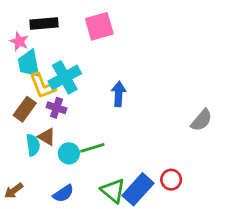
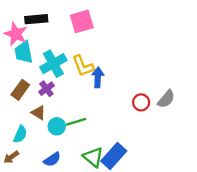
pink star: (19, 41) -> (16, 34), size x1.5
yellow L-shape: (43, 86) -> (83, 66), moved
purple cross: (56, 108) -> (46, 89), turned 35
cyan semicircle: (33, 145) -> (20, 134), moved, turned 30
red circle: (171, 180) -> (141, 102), moved

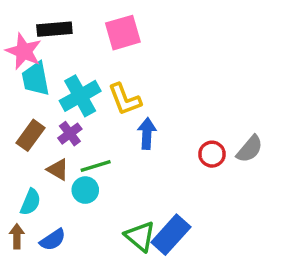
blue arrow: (98, 77) -> (147, 134), moved
green line: (76, 122) -> (96, 166), moved
brown arrow: (11, 157) -> (17, 236), turned 126
blue semicircle: (52, 159) -> (53, 240), moved

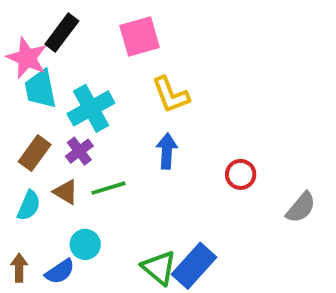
black rectangle: (54, 29) -> (62, 33), turned -48
yellow L-shape: (125, 99) -> (171, 95), moved
gray semicircle: (250, 149) -> (301, 207), moved
cyan circle: (85, 190) -> (85, 244), moved
cyan semicircle: (30, 202) -> (29, 206), moved

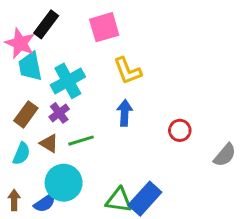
cyan circle: (85, 244) -> (64, 183), size x1.6
green triangle: (159, 268) -> (119, 200), turned -32

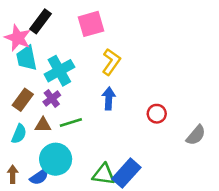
yellow L-shape: (127, 71) -> (111, 62), turned -124
brown triangle: (49, 143) -> (43, 125), turned -30

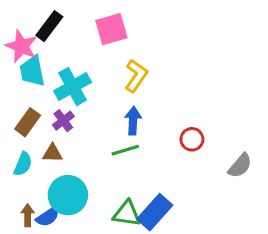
green line: (71, 123) -> (125, 150), moved
brown arrow: (13, 174) -> (28, 215), moved

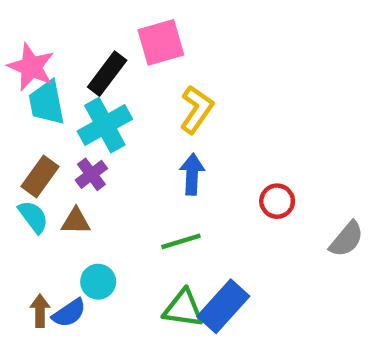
black rectangle: (49, 26) -> (107, 74), moved
green line: (125, 150) -> (181, 241), moved
cyan semicircle: (23, 164) -> (33, 217), moved, turned -60
cyan circle: (68, 195) -> (98, 282), size x0.6

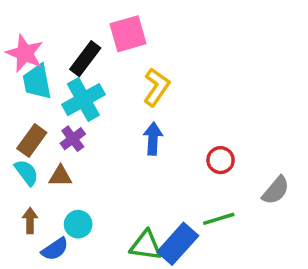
green line: (181, 241) -> (219, 219), moved
brown arrow: (40, 311) -> (30, 221), moved

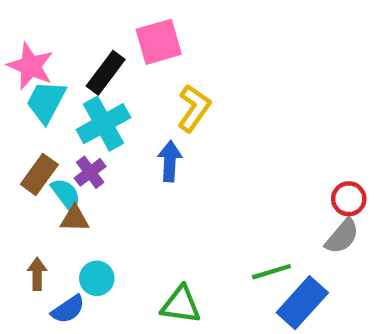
cyan trapezoid: (37, 82) -> (46, 102), turned 39
blue arrow: (153, 139) -> (170, 161), moved
red circle: (221, 160) -> (349, 199), moved
cyan semicircle: (26, 173) -> (66, 194), moved
blue rectangle: (178, 244) -> (302, 303), moved

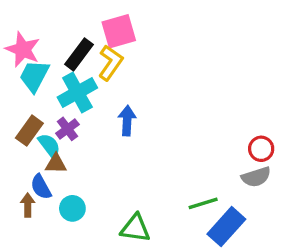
yellow L-shape: (194, 108) -> (111, 63), moved
gray semicircle: (342, 236) -> (256, 177), turned 32
blue semicircle: (68, 309) -> (41, 187), moved, turned 95

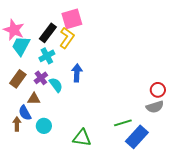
cyan cross: (77, 93) -> (47, 56), size x0.7
cyan semicircle: (49, 145) -> (56, 85), moved

